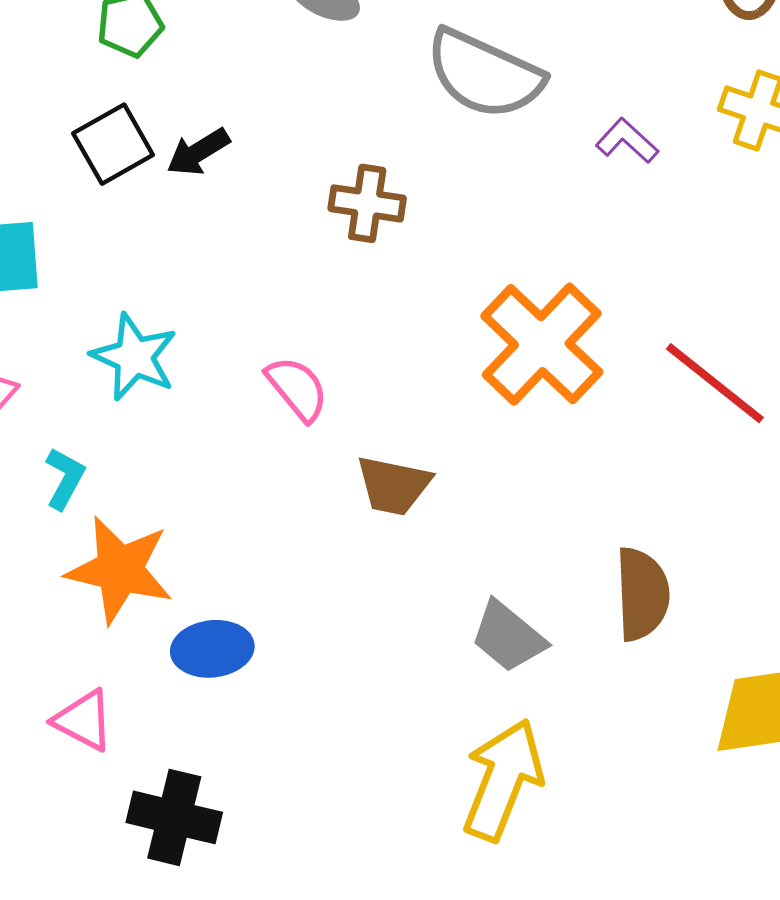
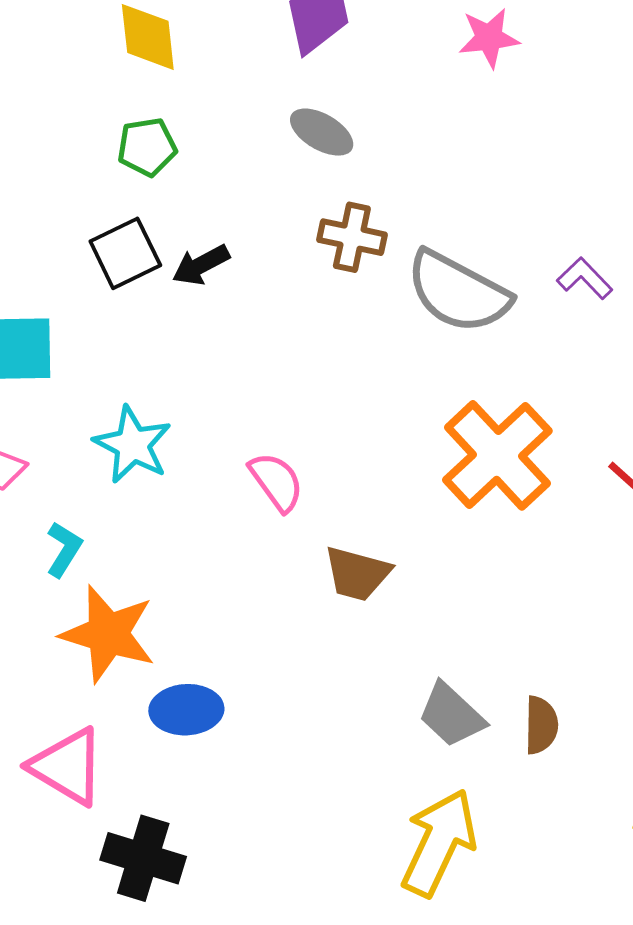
gray semicircle: (484, 74) -> (458, 292), moved
brown cross: (367, 203) -> (352, 237), moved
brown semicircle: (642, 594) -> (541, 725), moved, size x0.7
pink triangle: (83, 720) -> (67, 767), size x1.4

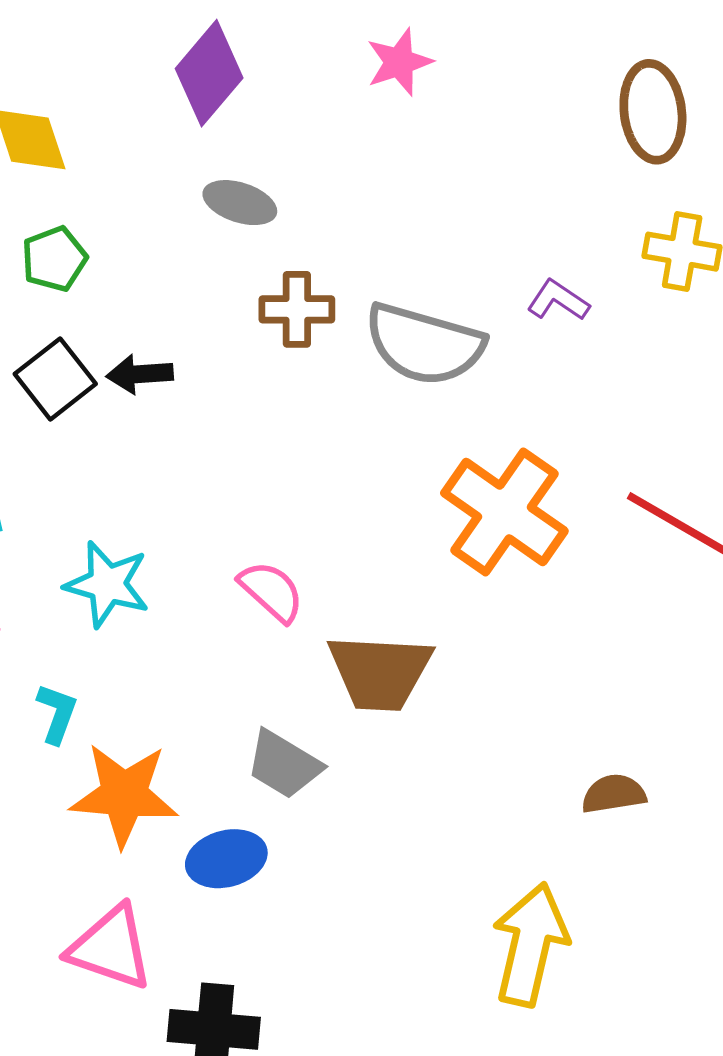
black arrow: (201, 265) -> (140, 374), turned 36
brown trapezoid: (357, 574) -> (380, 672), size x1.4
gray trapezoid: (451, 715) -> (284, 764), moved
brown semicircle: (541, 725) -> (614, 794), turned -88

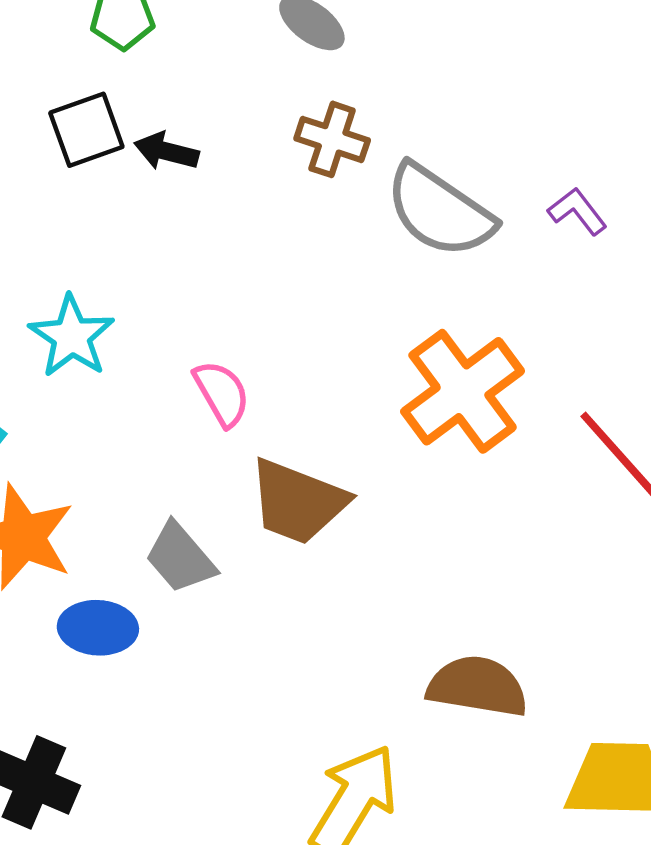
brown semicircle: (614, 794) -> (477, 686), size x1.6

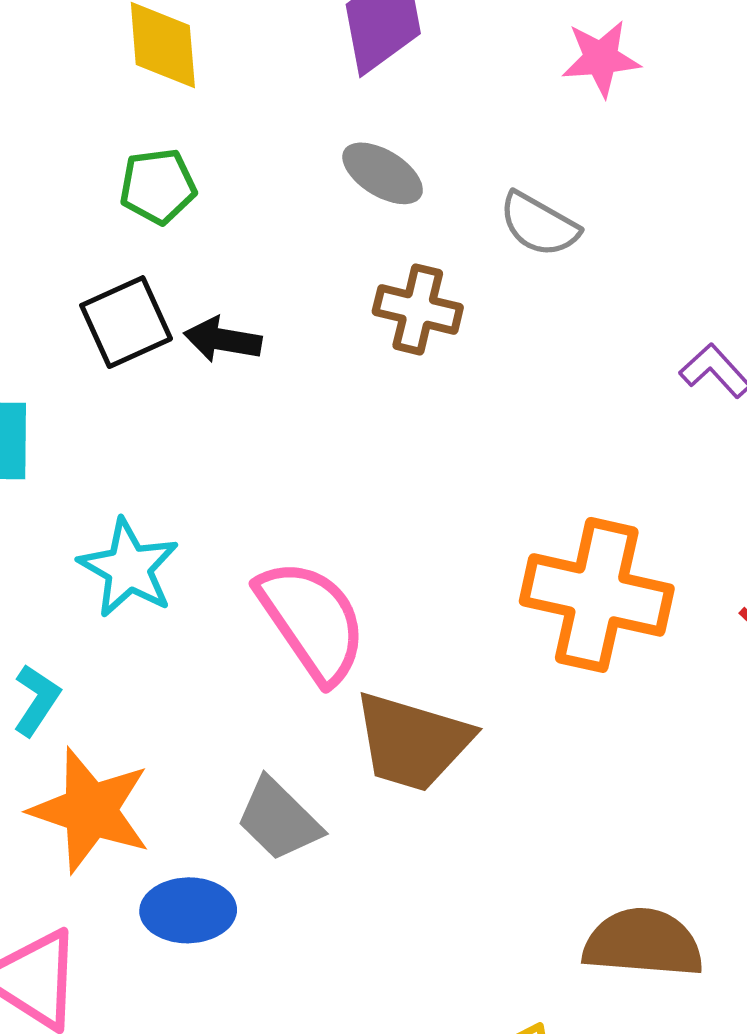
gray semicircle: (440, 211) -> (539, 224), moved, size x0.6
orange cross: (463, 391) -> (597, 595), turned -36
pink semicircle: (222, 393) -> (312, 621), size x1.6

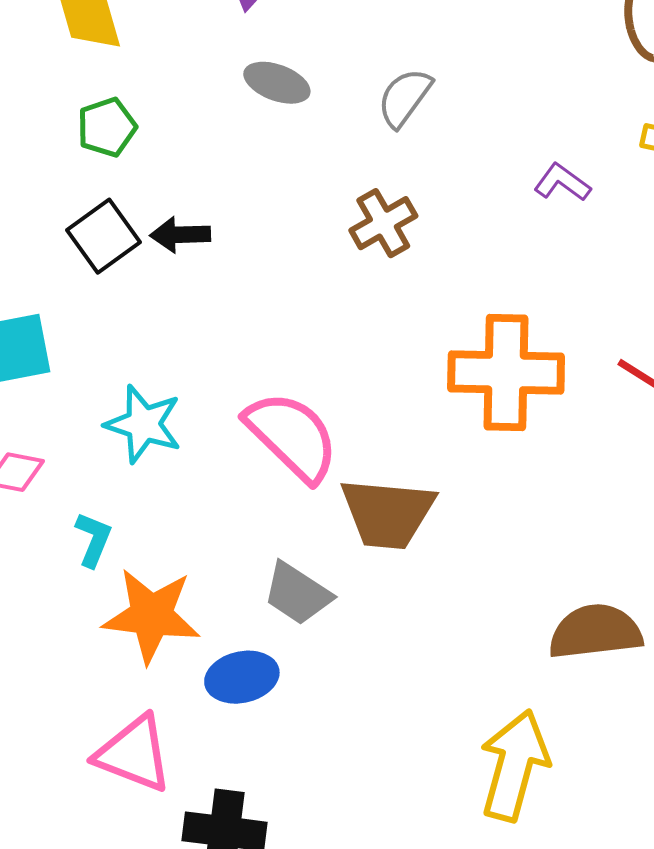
gray semicircle: (539, 224) -> (405, 98), turned 108
brown cross: (418, 309) -> (383, 223), moved, turned -32

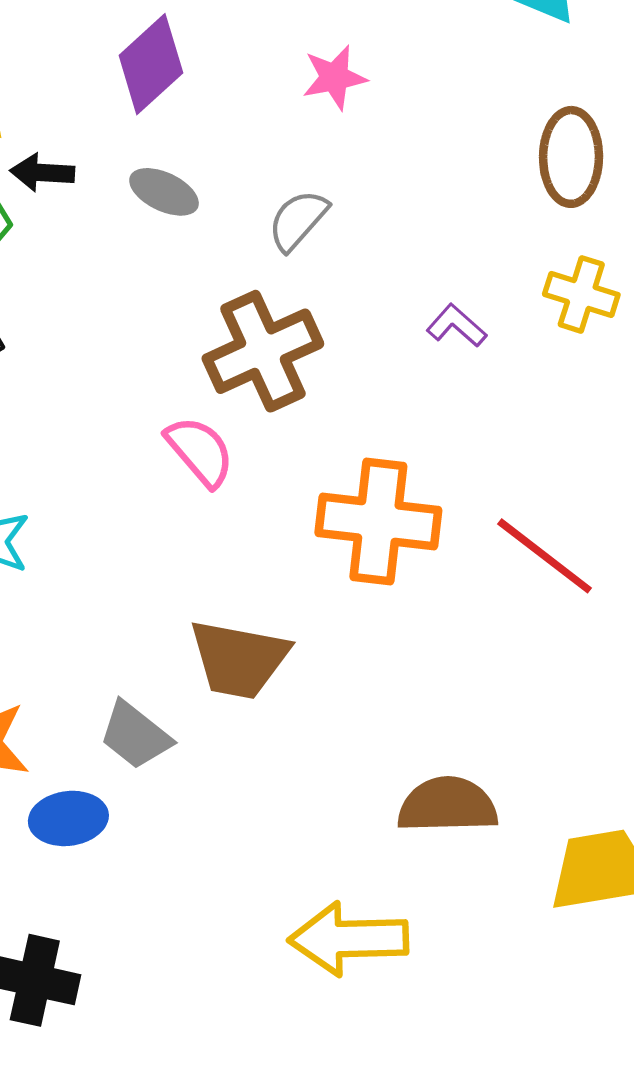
brown cross: (383, 223) -> (263, 351), size x1.6
black arrow: (180, 235) -> (42, 173), moved
pink semicircle: (292, 436) -> (200, 451), moved, size x0.7
yellow arrow: (514, 765) -> (348, 939), turned -112

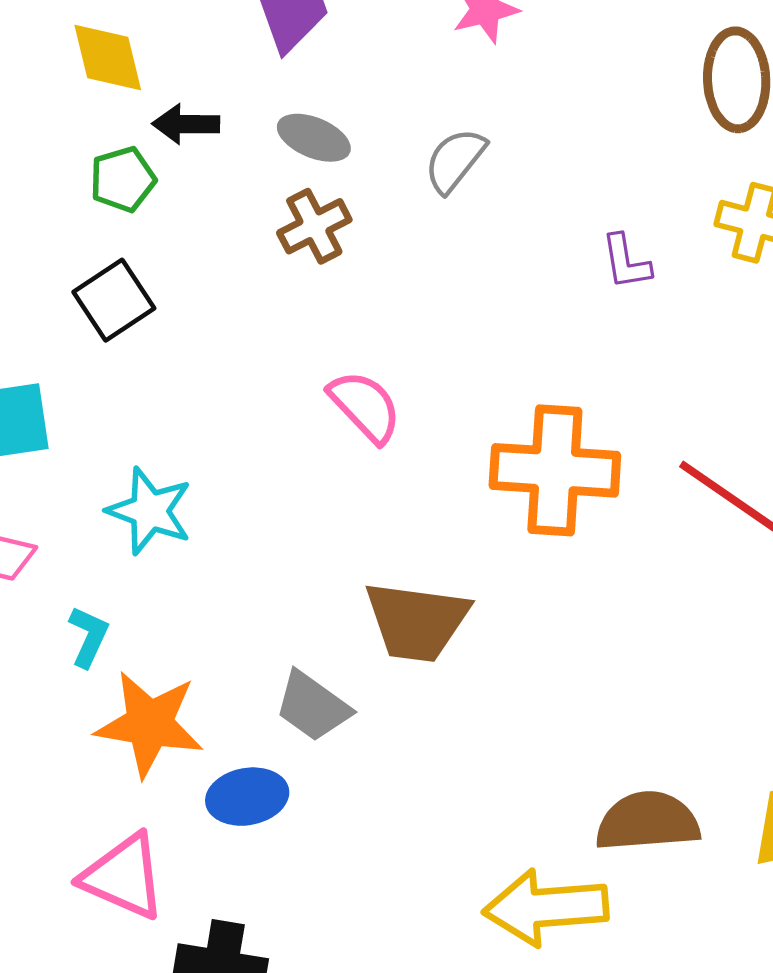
purple L-shape: (456, 326) -> (626, 262), turned -138
brown cross: (263, 351) -> (314, 226), moved, size x0.6
brown semicircle: (447, 805) -> (648, 821), moved

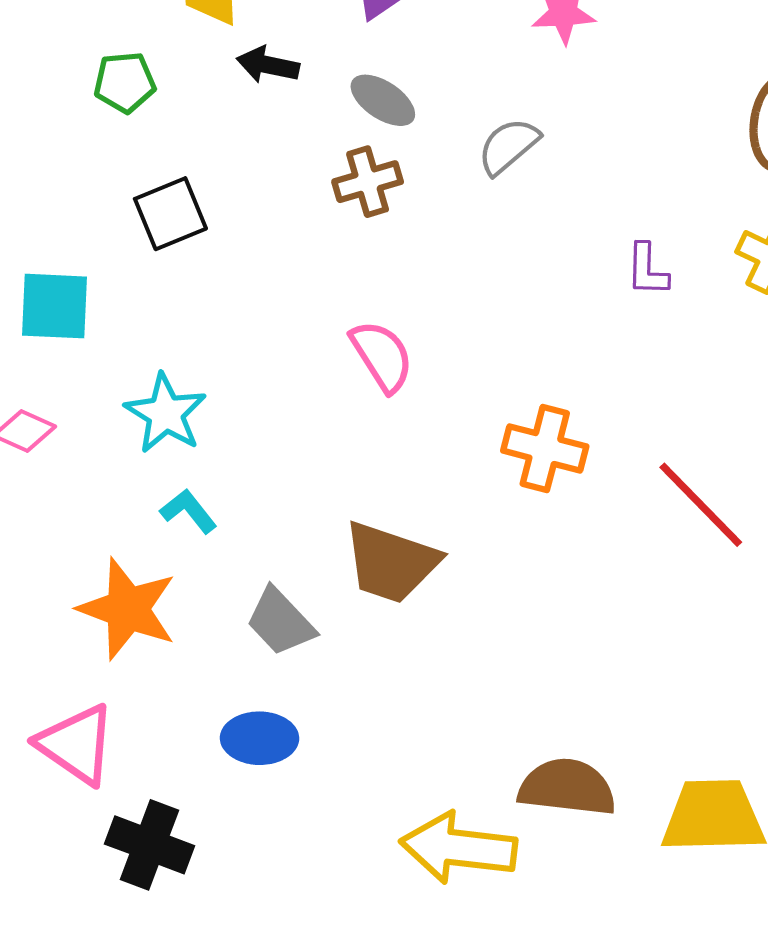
green pentagon: (123, 179) -> (125, 82), moved
orange cross: (555, 470) -> (545, 449), size x0.7
cyan L-shape: (89, 637) -> (188, 511), moved, turned -74
blue ellipse: (247, 797) -> (260, 738), moved

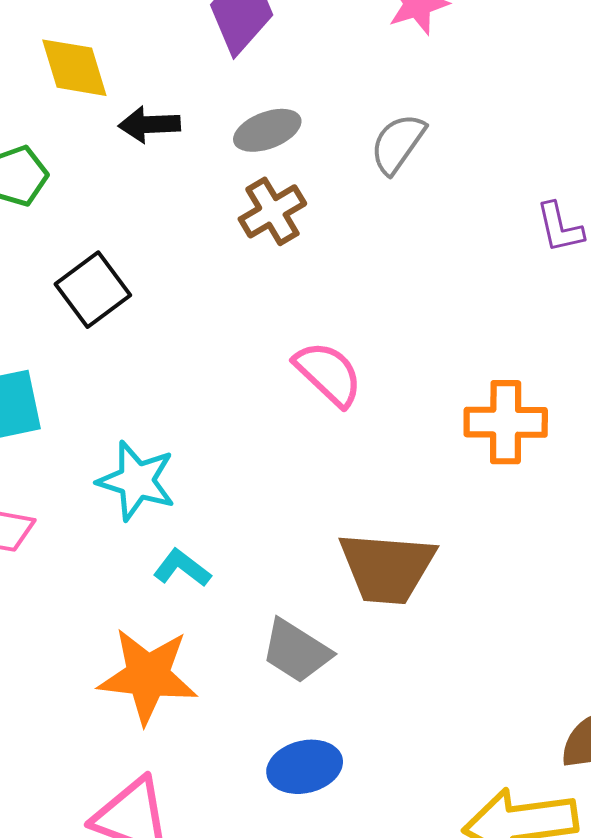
gray ellipse: (383, 100) -> (267, 130), turned -40

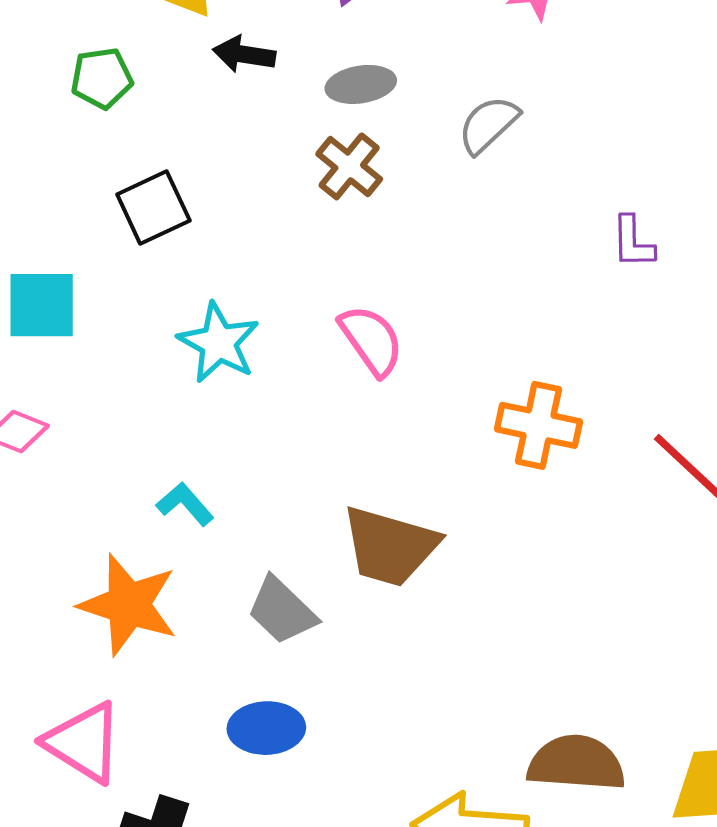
brown cross: (272, 211) -> (349, 166), turned -32
cyan star: (137, 481) -> (219, 343), moved

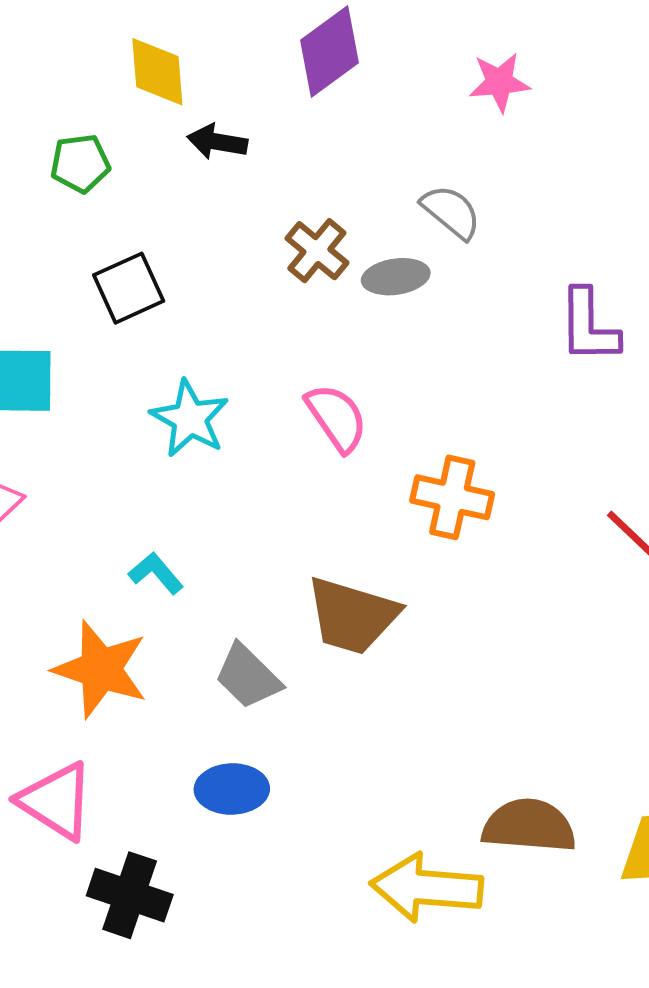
gray ellipse: (361, 84) -> (396, 277), moved
gray semicircle: (488, 125) -> (451, 212), turned 82
purple L-shape: (633, 242) -> (589, 326), size x1.5
orange cross: (538, 425) -> (452, 497), moved

